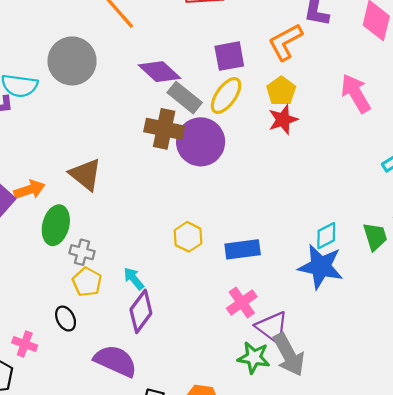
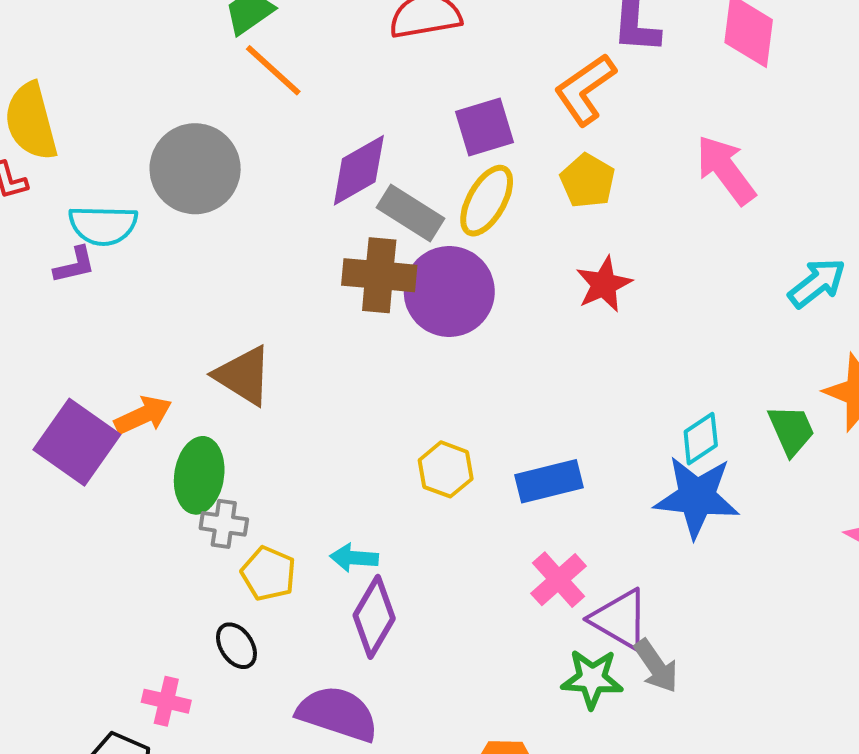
purple diamond: (160, 72) -> (359, 170), turned -66
red star: (283, 120) -> (604, 284), moved
gray cross: (82, 252) -> (224, 524), moved
cyan arrow: (134, 279) -> (354, 558), turned -40
gray arrow: (289, 355) -> (656, 666), size x0.7

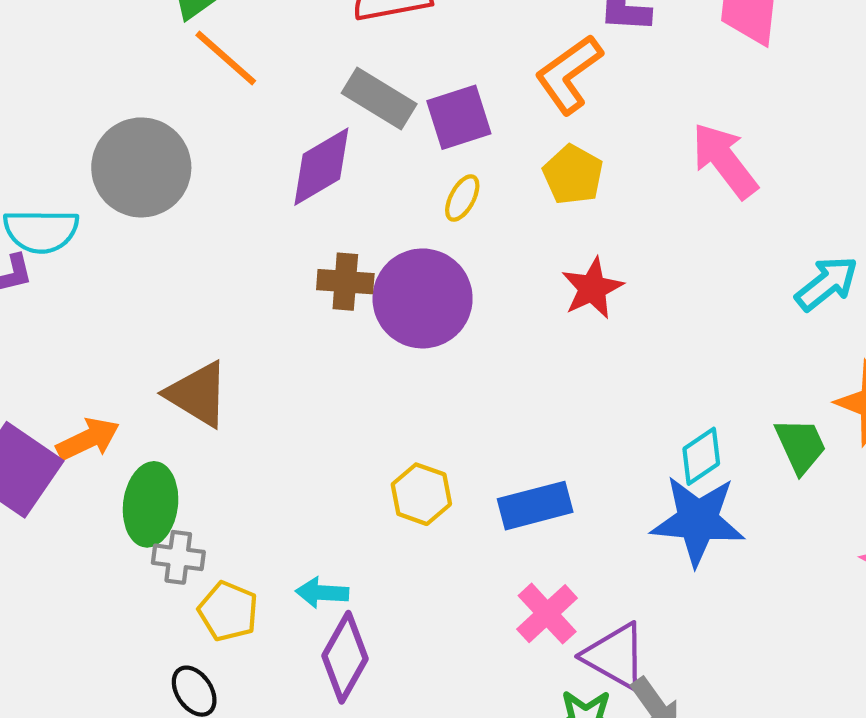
yellow ellipse: (487, 201) -> (462, 198), size x0.6
gray rectangle: (411, 213) -> (379, 99), moved
brown cross: (379, 275) -> (345, 282), size x0.7

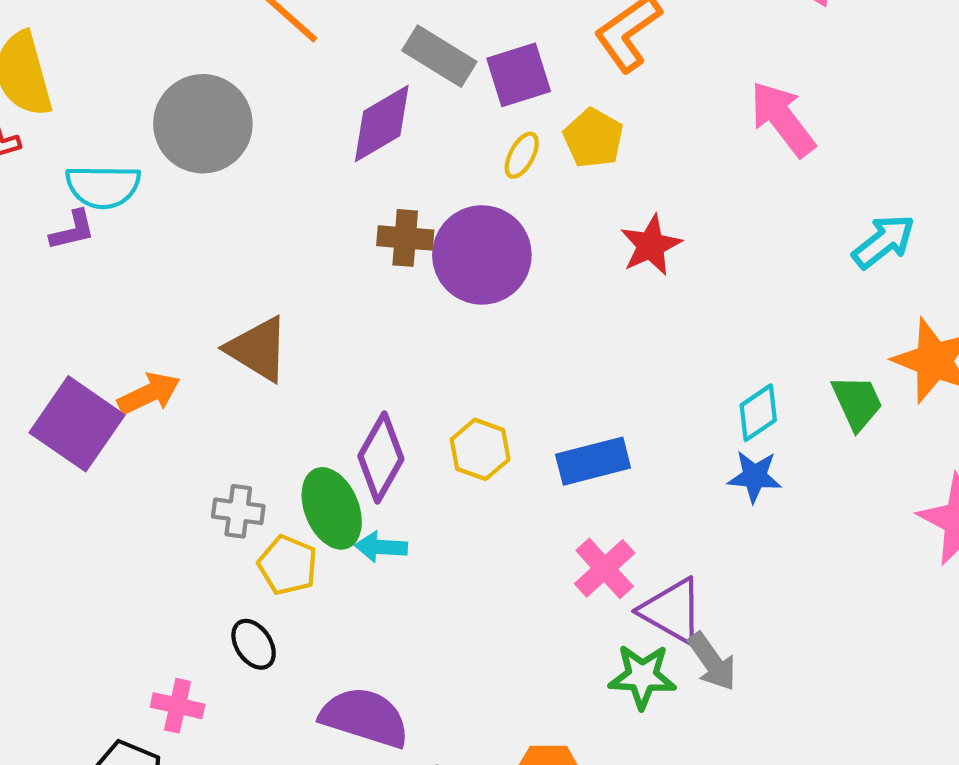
yellow pentagon: (573, 175) -> (593, 138), moved
green ellipse: (151, 504) -> (332, 508), moved, turned -30
blue star: (698, 520) -> (755, 476), size x0.6
purple diamond: (345, 657) -> (381, 458), moved

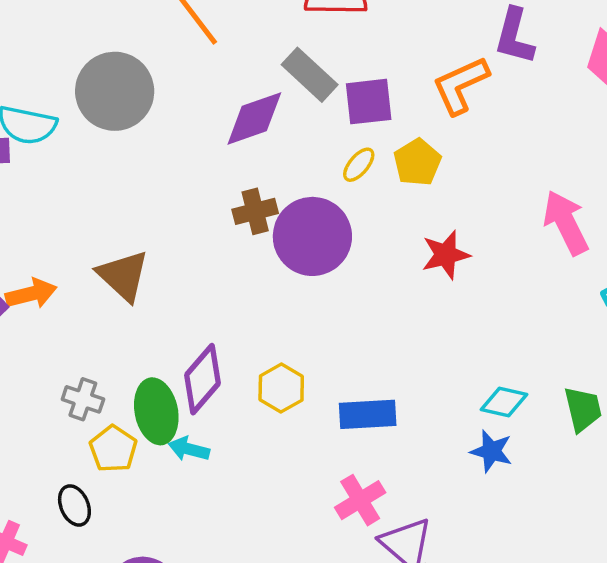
pink arrow: (783, 119) -> (566, 223), moved
brown cross: (405, 238) -> (255, 211), turned -30
cyan diamond: (758, 413) -> (504, 402), turned 36

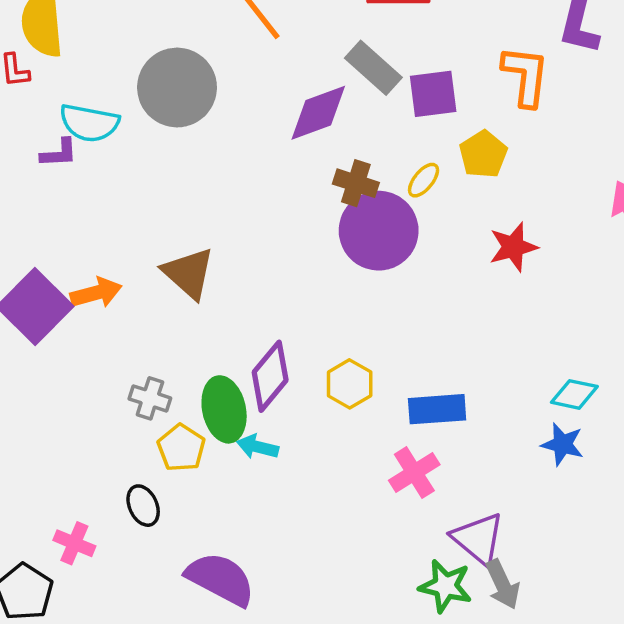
orange L-shape: (461, 85) -> (526, 76), turned 122
yellow ellipse: (359, 165) -> (424, 180), moved
brown cross: (255, 211) -> (356, 183), moved, turned 33
pink cross: (360, 500) -> (414, 473), moved

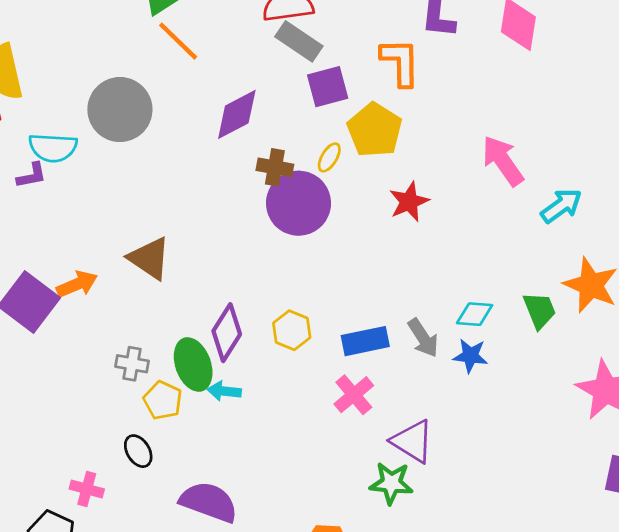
gray rectangle: (373, 68) -> (299, 41), moved
yellow pentagon: (483, 154) -> (375, 130), size x1.4
gray arrow: (503, 584) -> (423, 338), moved

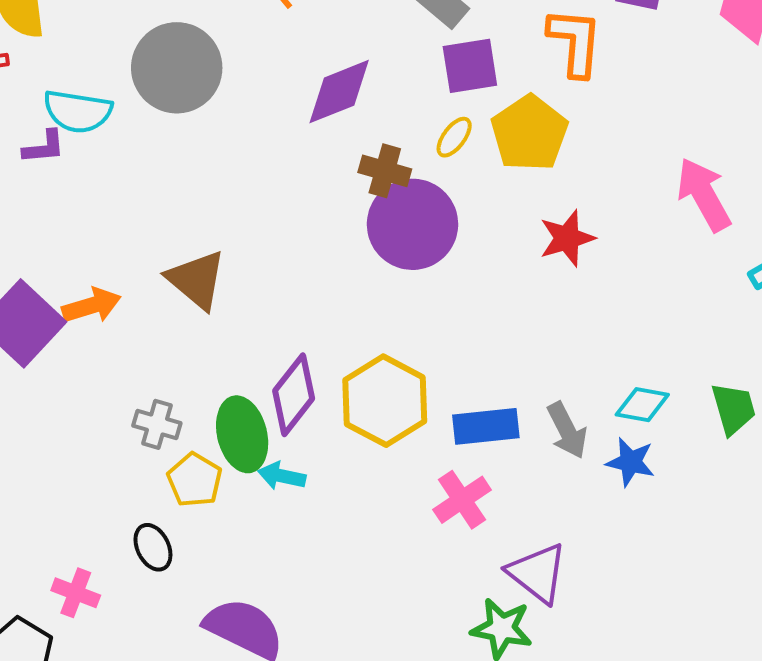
yellow ellipse: (329, 157) -> (454, 137), moved
yellow hexagon: (292, 330) -> (385, 401), size x1.6

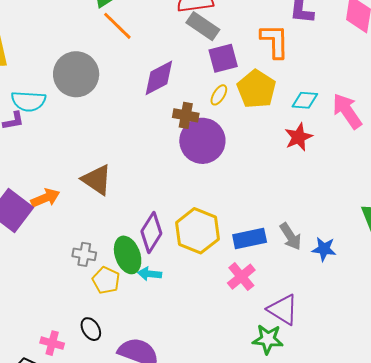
red star: (567, 238) -> (299, 137), moved
cyan diamond: (642, 405) -> (305, 100), moved
black ellipse: (153, 547) -> (91, 329), moved

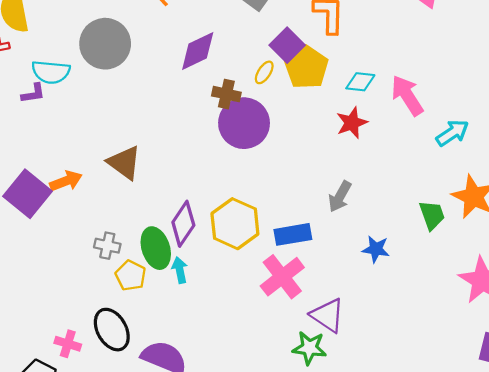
purple square: (223, 58) -> (287, 45), moved, turned -32
gray arrow: (291, 236) -> (340, 197), moved, turned 60
cyan arrow: (150, 274) -> (180, 270), turned 70
pink cross: (241, 277) -> (282, 277), size x1.4
black ellipse: (91, 329) -> (112, 330), size x1.6

